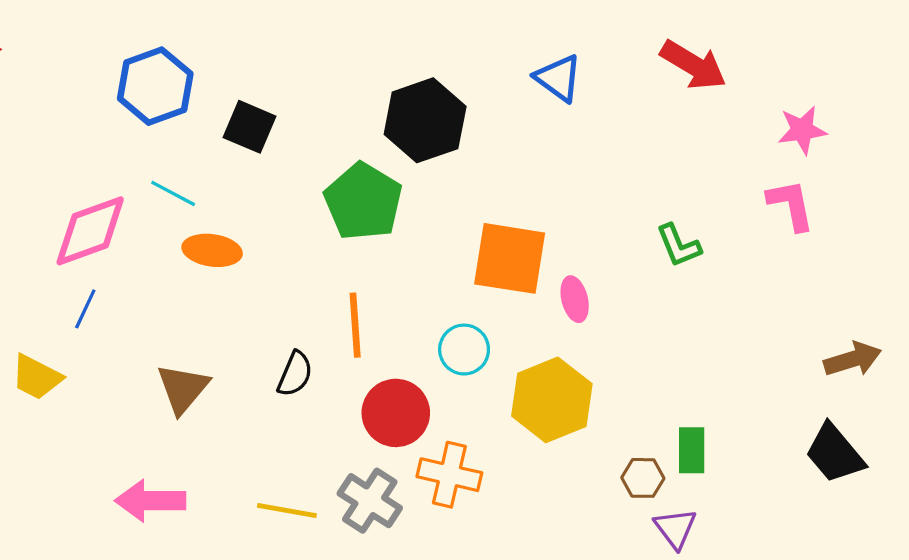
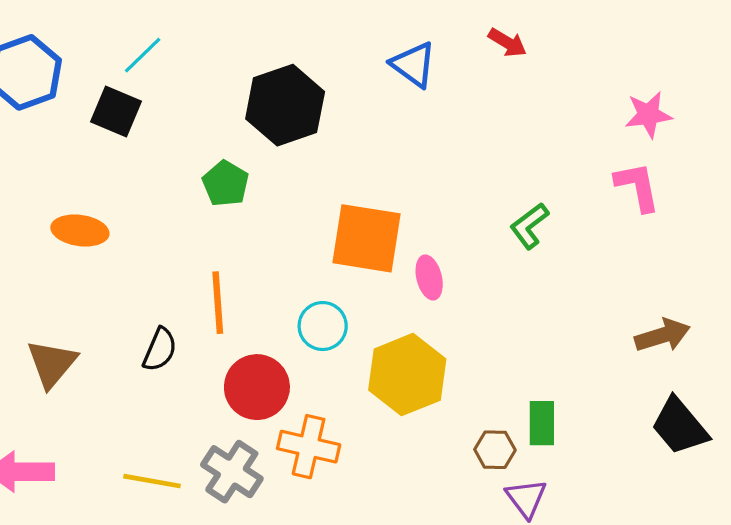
red arrow: (693, 65) -> (507, 43), moved, size x0.6
cyan line: (173, 193) -> (143, 55), moved, turned -72
green pentagon: (363, 202) -> (226, 184), size x0.6
green L-shape: (679, 245) -> (529, 226), turned 75
brown arrow: (853, 359) -> (662, 335), moved

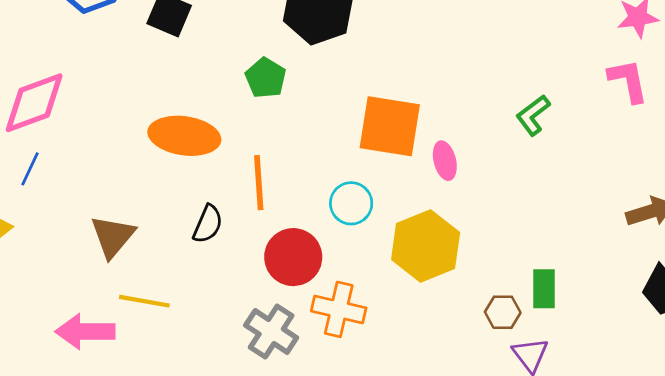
orange ellipse: (80, 231) -> (184, 136), moved, size x1.4
yellow line: (152, 481) -> (144, 301), moved

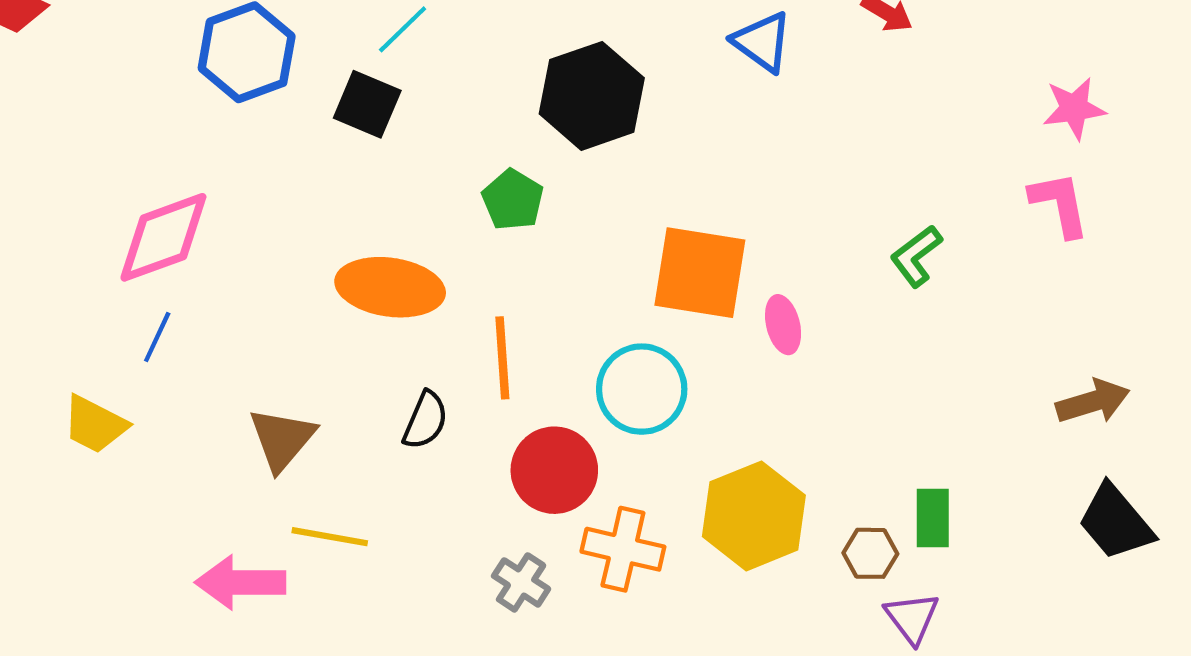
cyan circle: (351, 203) -> (642, 389), size x1.4
yellow hexagon: (426, 246) -> (754, 516), moved
gray cross: (271, 332) -> (521, 582), size x0.7

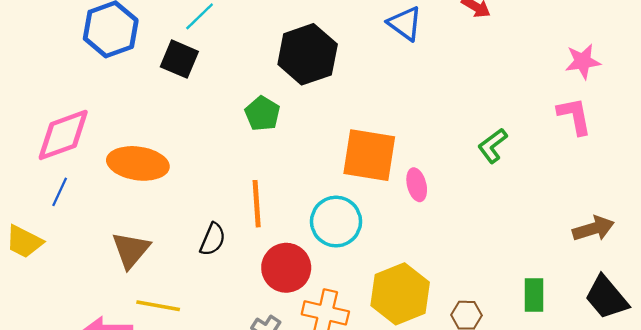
orange ellipse: (390, 287) -> (138, 163), moved
green rectangle: (933, 518) -> (534, 295), moved

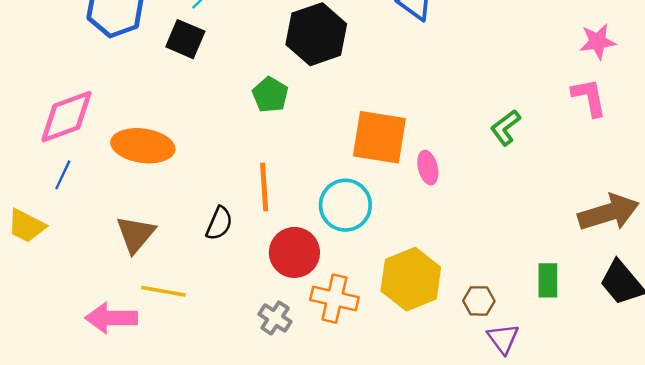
brown arrow: (593, 229) -> (609, 212), size x1.4

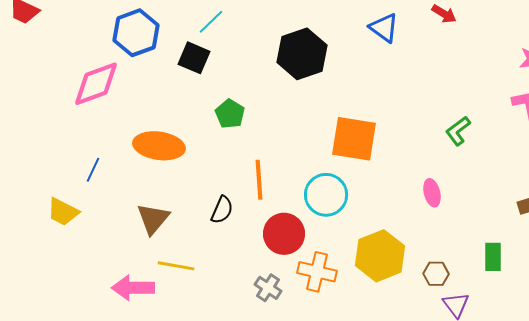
green pentagon: (270, 95) -> (230, 114), moved
pink diamond: (66, 117) -> (96, 84), moved
pink ellipse: (428, 168) -> (432, 193), moved

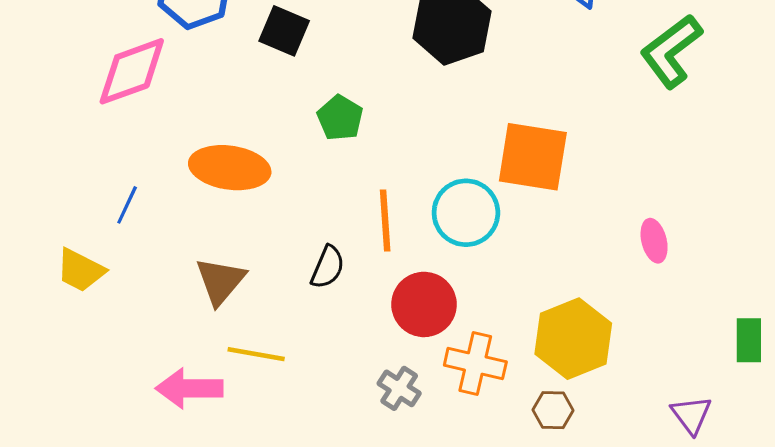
green L-shape: (458, 131) -> (671, 51), moved, size x1.6
cyan circle: (326, 195) -> (466, 213), moved
brown hexagon: (436, 274) -> (553, 410), moved

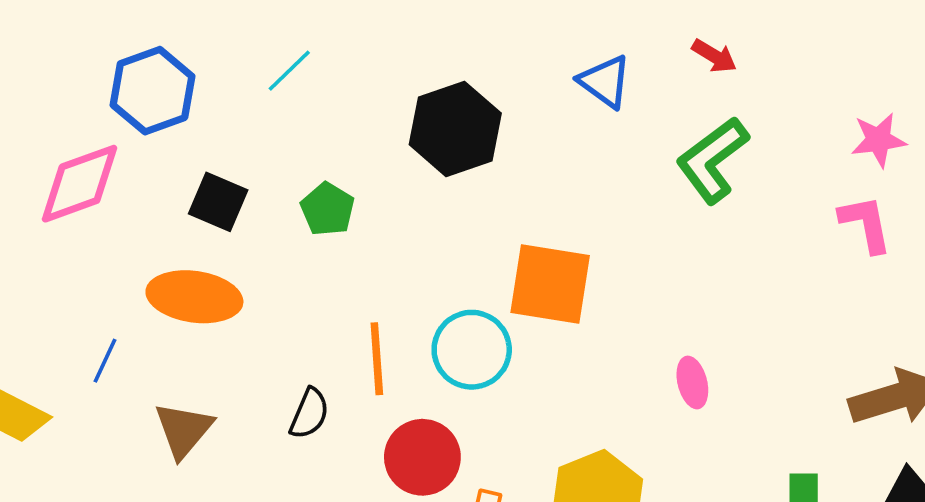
black square: (284, 31) -> (218, 202), moved
green pentagon: (340, 118) -> (328, 209), moved
blue line: (127, 205) -> (105, 361), moved

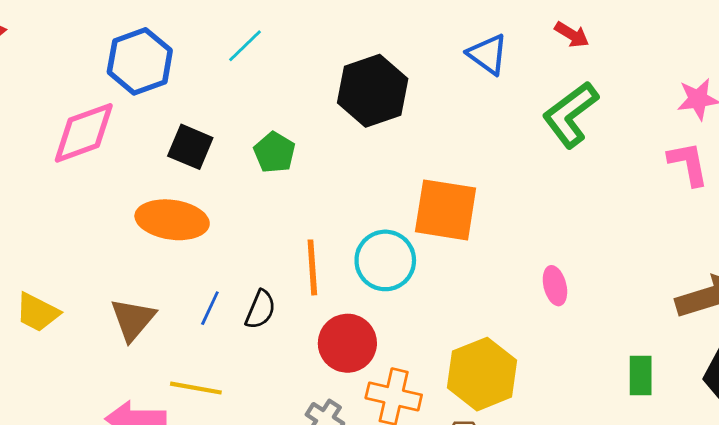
blue line: (105, 361) -> (210, 308), moved
brown triangle: (183, 430) -> (133, 319), moved

